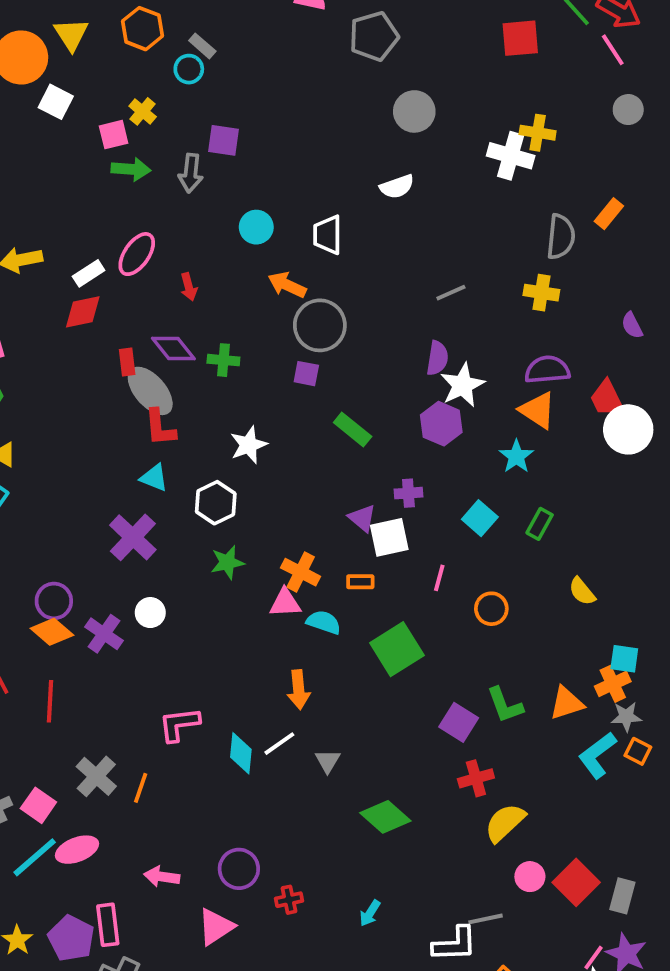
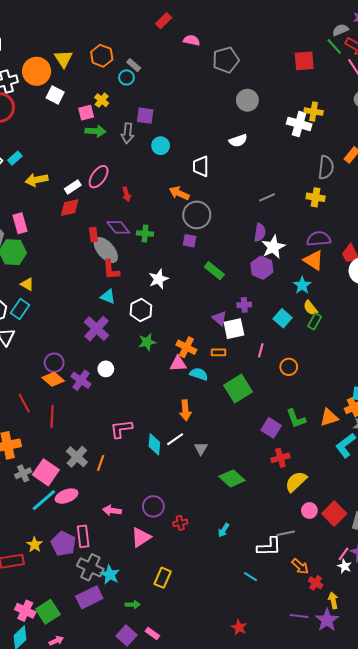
cyan circle: (256, 227) -> (161, 146), moved
yellow semicircle: (582, 591) -> (310, 308), moved
pink square: (38, 805) -> (46, 472), size x1.4

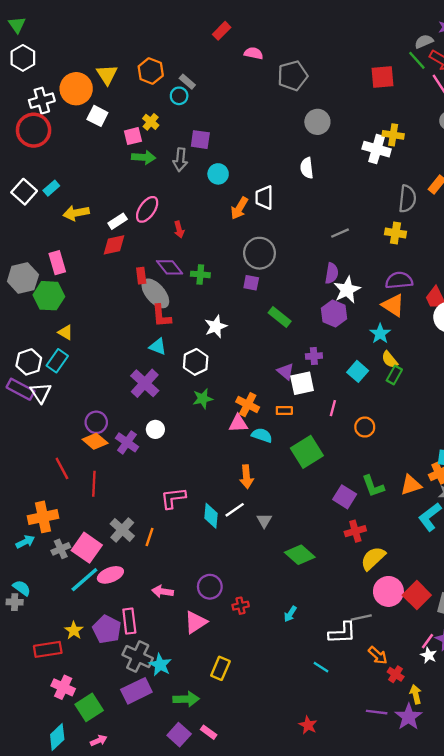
white semicircle: (238, 141) -> (307, 168), turned 102
orange arrow: (179, 193) -> (239, 208), moved, turned -84
pink circle: (309, 510) -> (388, 591), size x1.6
green arrow: (133, 605) -> (186, 699), size x1.5
pink cross: (25, 611) -> (63, 687), moved

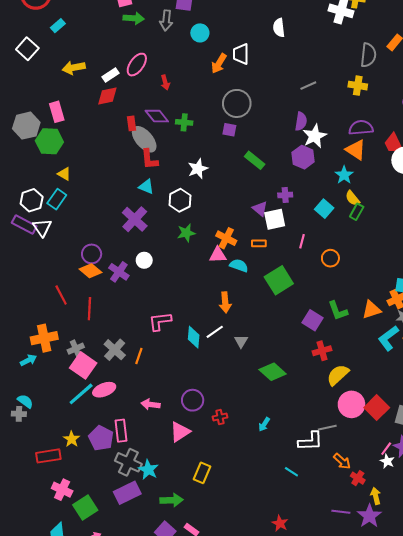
cyan rectangle: (51, 188) -> (58, 26), moved
gray cross: (61, 549) -> (76, 349), moved

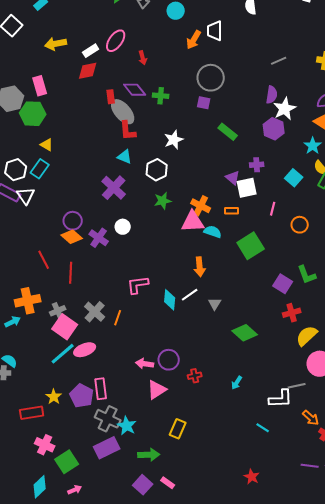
pink triangle: (218, 255) -> (193, 222), size x1.4
pink arrow: (150, 404) -> (145, 364), moved

